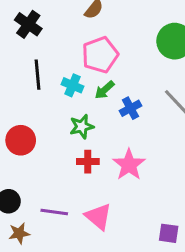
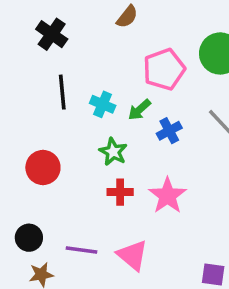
pink pentagon: (100, 55) -> (164, 69), moved
green star: (82, 127) -> (113, 152), turned -30

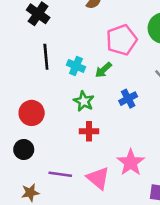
blue cross: (169, 131) -> (128, 99), moved
pink star: (167, 196) -> (131, 163), moved
black circle: (29, 238) -> (24, 150), moved

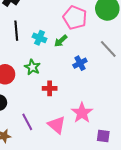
pink pentagon: (122, 40) -> (75, 18), turned -30
green star: (84, 101) -> (32, 67), moved
purple line: (60, 174) -> (27, 122), turned 54

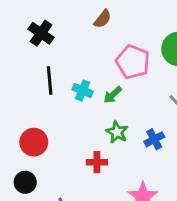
blue cross: (80, 63) -> (154, 139), moved
green star: (32, 67) -> (117, 132), moved

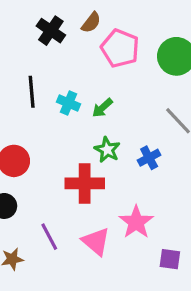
black cross: (41, 33) -> (51, 31), moved
pink pentagon: (133, 62) -> (120, 48), moved
red cross: (97, 162) -> (85, 183), size x1.6

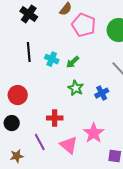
black cross: (51, 31) -> (29, 14), moved
red cross: (85, 183) -> (55, 118), moved, size x0.7

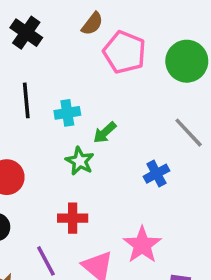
cyan cross: (52, 59) -> (67, 113), turned -32
green arrow: (73, 62) -> (105, 133), moved
green star: (76, 88) -> (80, 161), moved

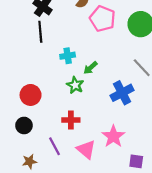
black line: (26, 100) -> (40, 32), moved
blue cross: (156, 174) -> (122, 93), size x1.5

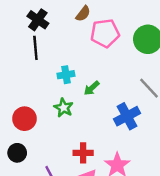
pink pentagon: (102, 19) -> (105, 33), turned -30
green star: (75, 85) -> (64, 108), moved
red cross: (71, 120) -> (83, 153), moved

